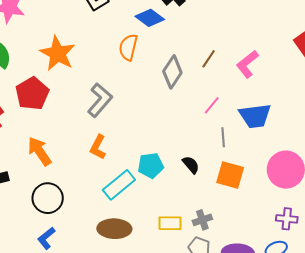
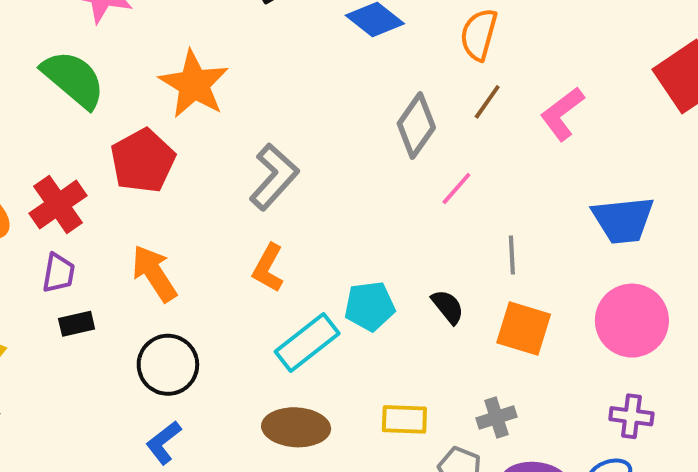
orange semicircle: (128, 47) -> (479, 34), moved
pink line: (212, 105) -> (456, 188), moved
blue trapezoid: (255, 116) -> (623, 220), moved
gray cross: (202, 220) -> (496, 417), moved

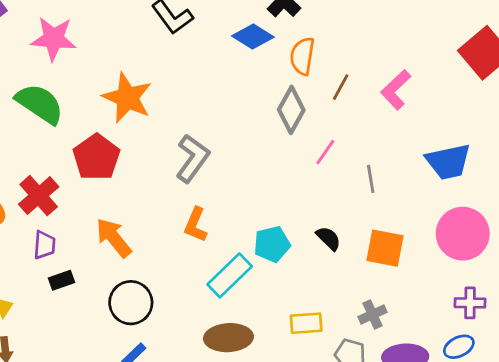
orange semicircle: (479, 34) -> (302, 56), moved
gray line: (512, 255) -> (371, 179), moved

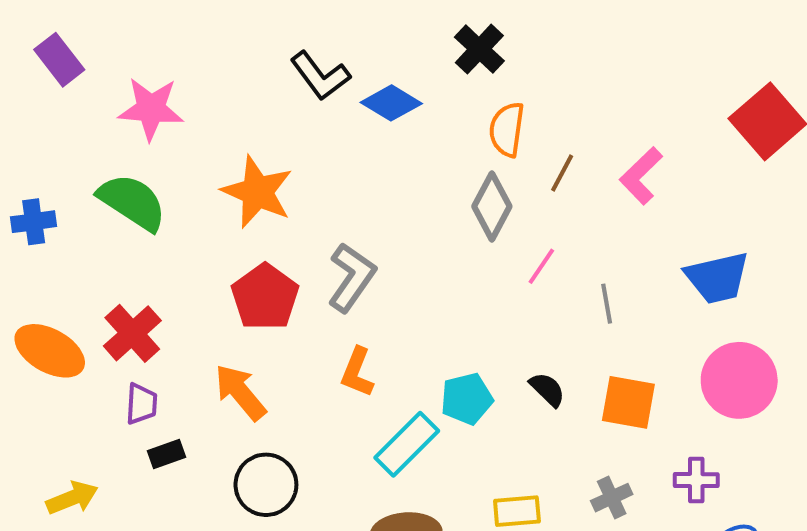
blue diamond: (253, 37) -> (391, 103), moved
red pentagon: (96, 157) -> (265, 297), moved
purple cross: (470, 303) -> (696, 480), moved

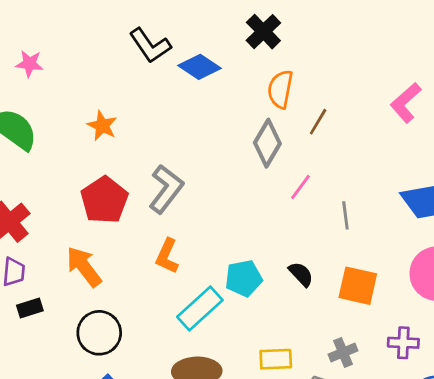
pink star: (151, 109) -> (30, 64), size x0.6
pink L-shape: (641, 176) -> (406, 103), moved
orange star: (257, 192) -> (102, 126), size x0.6

